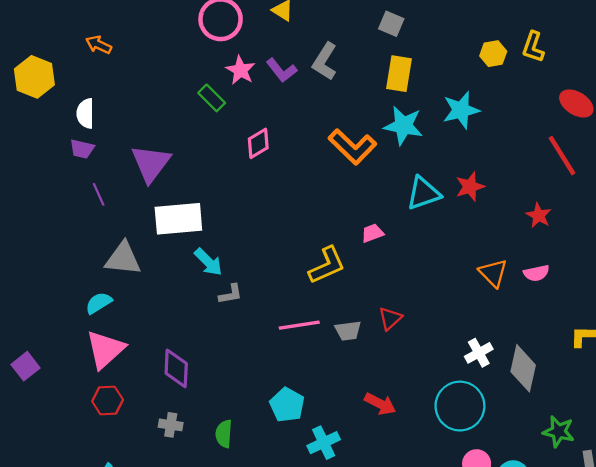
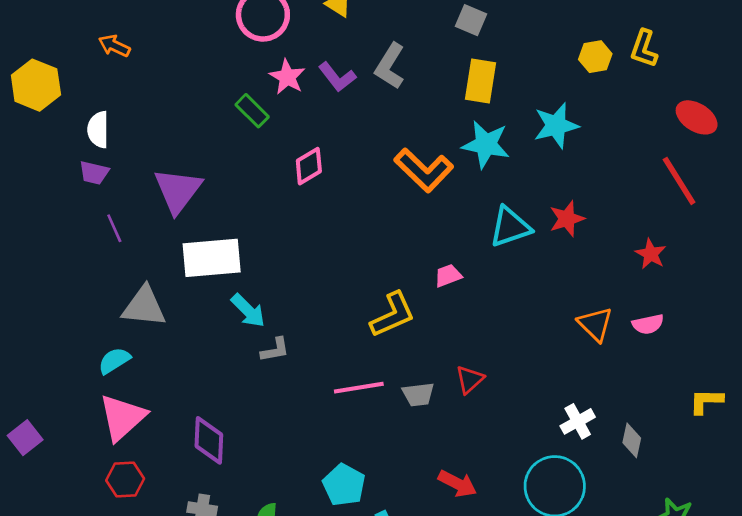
gray diamond: (523, 368) -> (632, 440), size x0.6

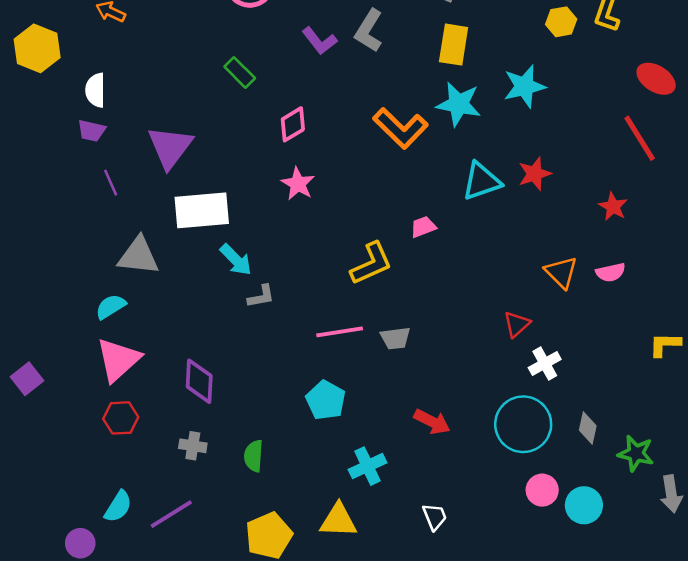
pink star: (287, 77) -> (298, 184), moved
red triangle: (470, 380) -> (517, 324), moved
gray diamond: (632, 440) -> (588, 428), moved
cyan pentagon: (344, 485) -> (326, 400), moved

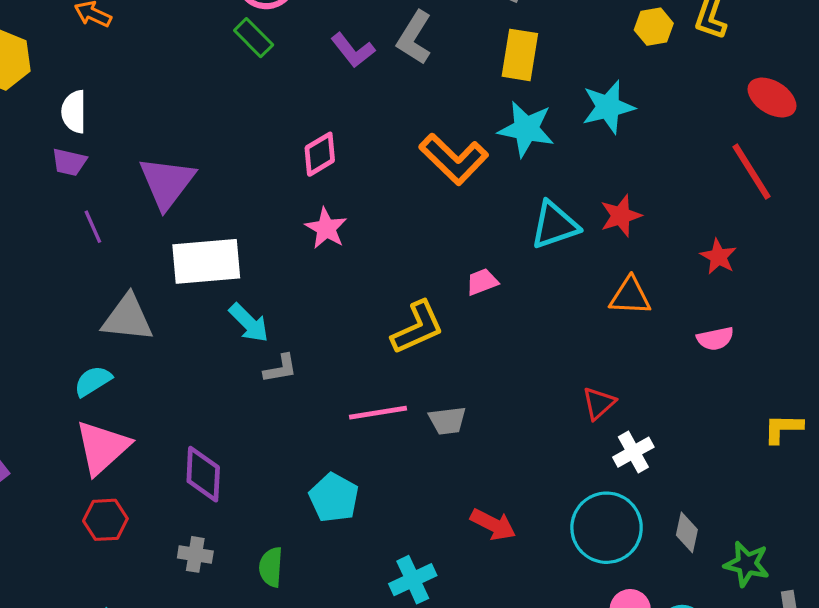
green rectangle: (240, 72) -> (254, 38), moved
orange triangle: (561, 272) -> (630, 296), moved, turned -42
cyan pentagon: (326, 400) -> (334, 498), moved

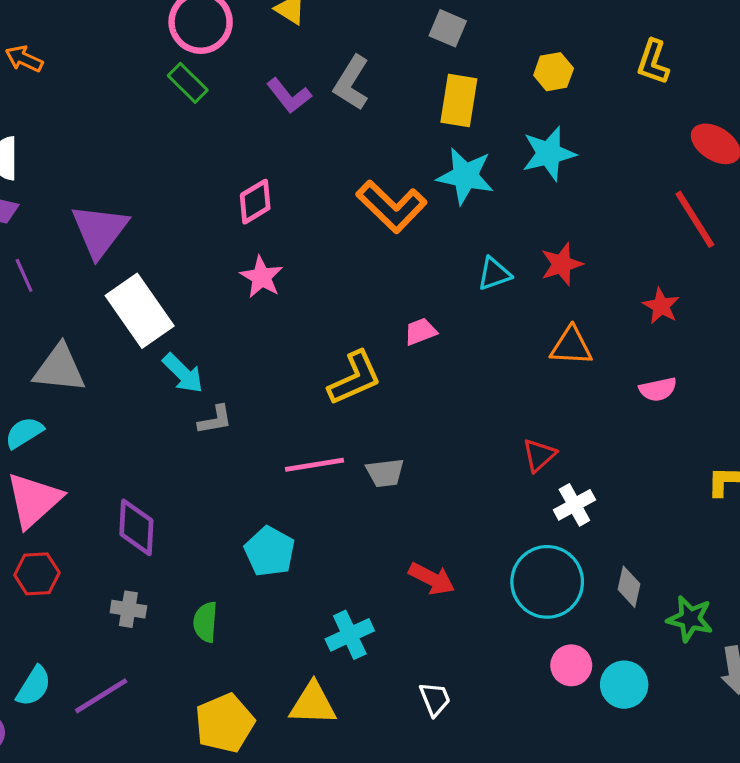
yellow hexagon: (654, 27) -> (554, 72), moved
cyan triangle: (555, 225) -> (494, 274), size x0.7
white rectangle: (206, 261) -> (140, 311), turned 60

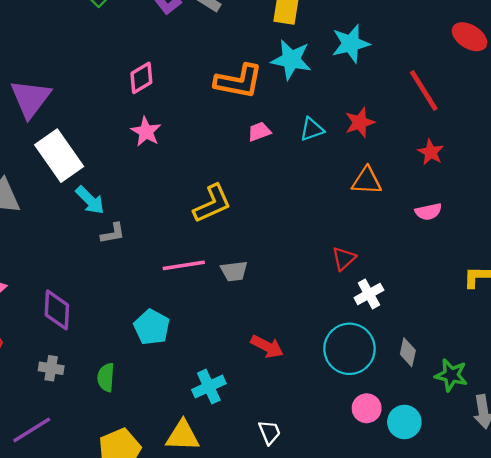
orange L-shape: (392, 206) -> (239, 81), turned -33
red line: (695, 219) -> (424, 90), moved
pink trapezoid: (420, 332) -> (259, 132), moved

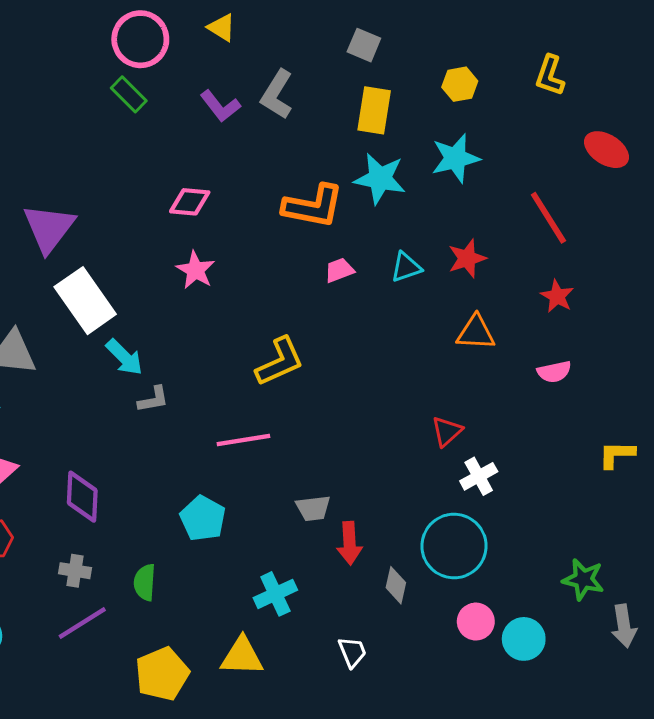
pink diamond: (141, 78) -> (190, 202), turned 36
gray trapezoid: (234, 271) -> (313, 508), moved
red arrow: (267, 347) -> (349, 543), turned 60
gray diamond: (408, 352) -> (396, 585), moved
purple line: (32, 430) -> (82, 623), moved

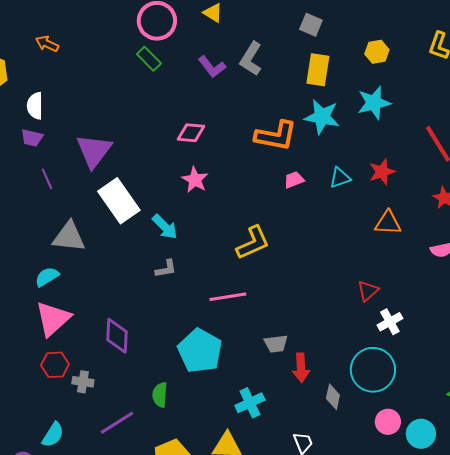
cyan arrow: (124, 357) -> (165, 227), moved
cyan pentagon: (203, 518) -> (200, 351), size x1.4
gray cross: (75, 571) -> (83, 382), moved

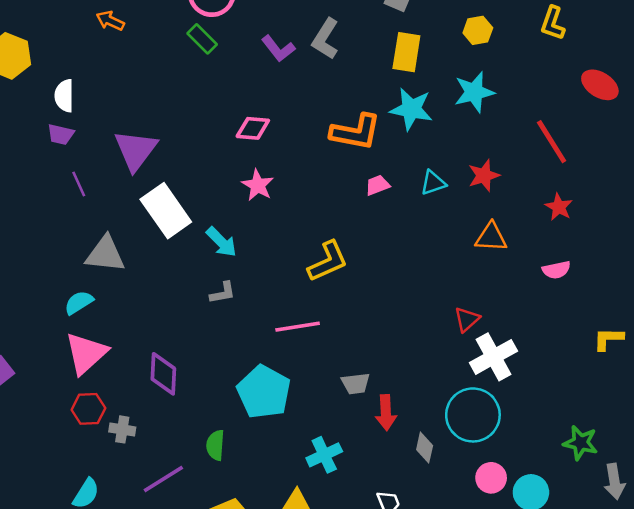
orange arrow: (47, 44) -> (110, 21), moved
white cross: (390, 322) -> (493, 357), size x1.5

